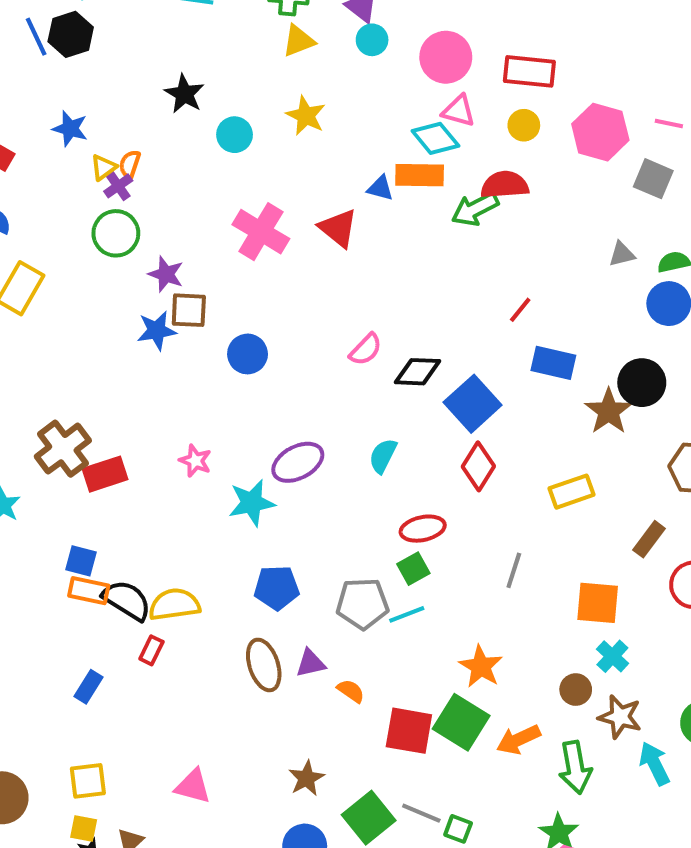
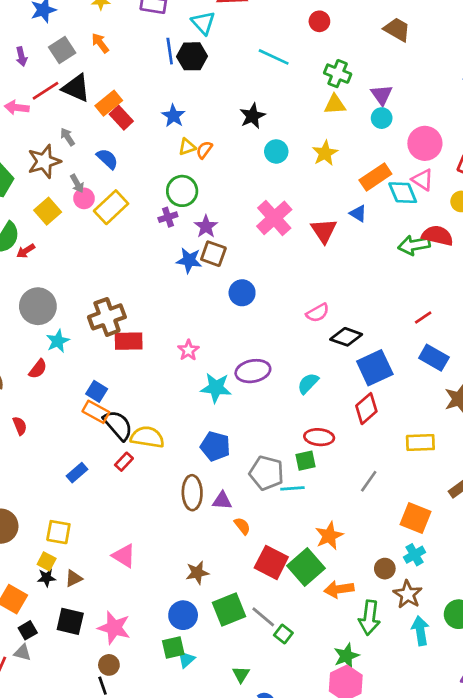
orange rectangle: (420, 175) -> (375, 177), moved, turned -52
purple cross: (118, 186) -> (168, 217), moved

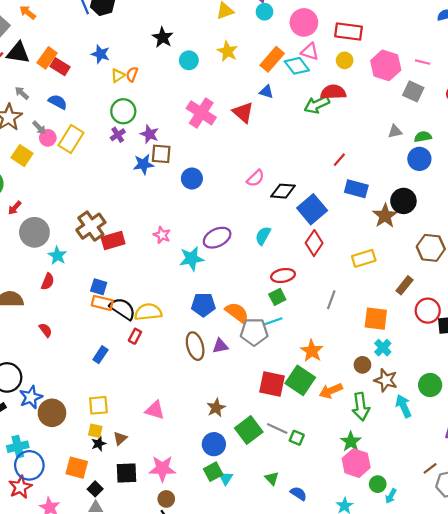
red arrow: (26, 251) -> (15, 208), moved
gray pentagon: (267, 473) -> (254, 332), moved
orange semicircle: (242, 526) -> (237, 313), moved, size x1.6

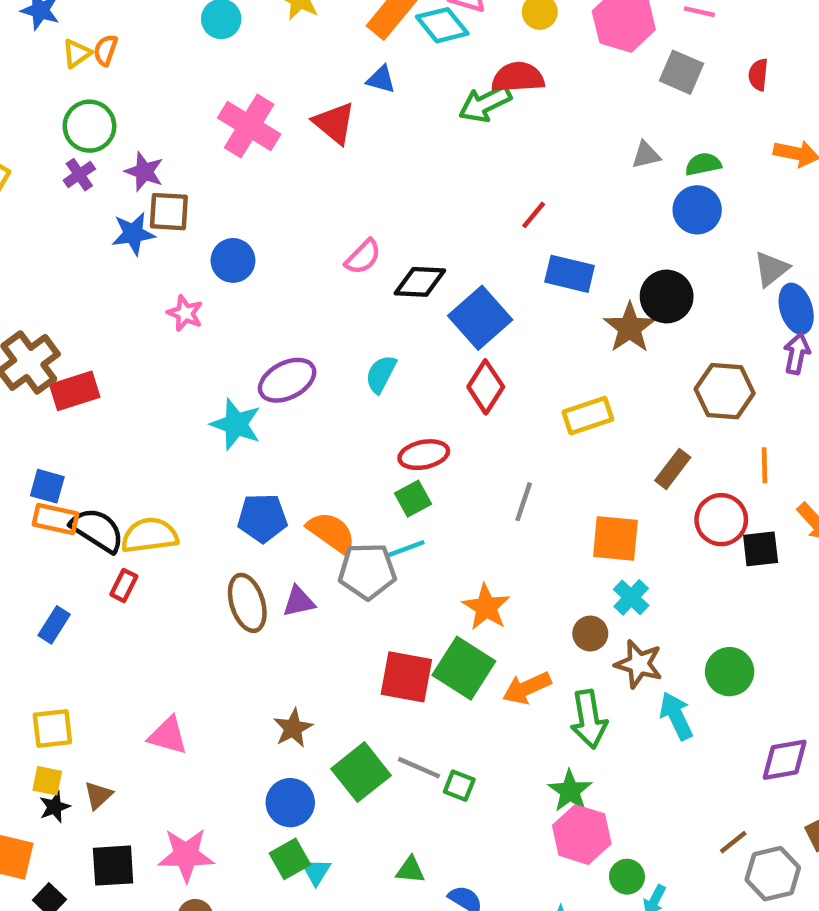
pink star: (162, 235) -> (185, 313), moved
cyan star: (192, 259) -> (236, 424), turned 30
green triangle: (272, 478) -> (410, 870), turned -40

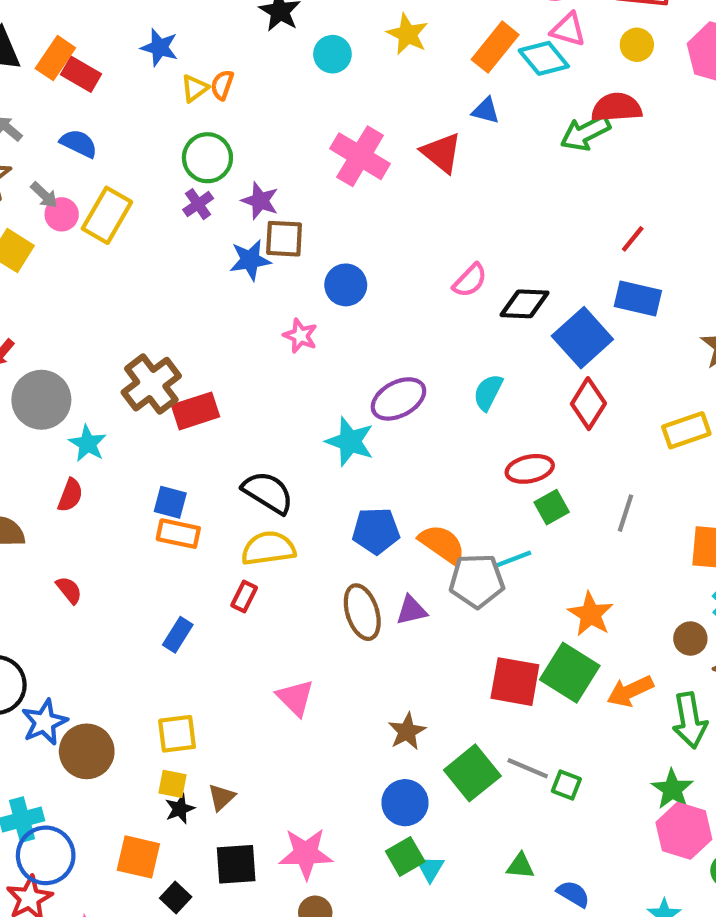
blue rectangle: (570, 274) -> (638, 299), moved
green square: (413, 499) -> (552, 507), moved
black semicircle: (97, 530) -> (268, 492), moved
pink triangle: (168, 736) -> (295, 698), moved, turned 30

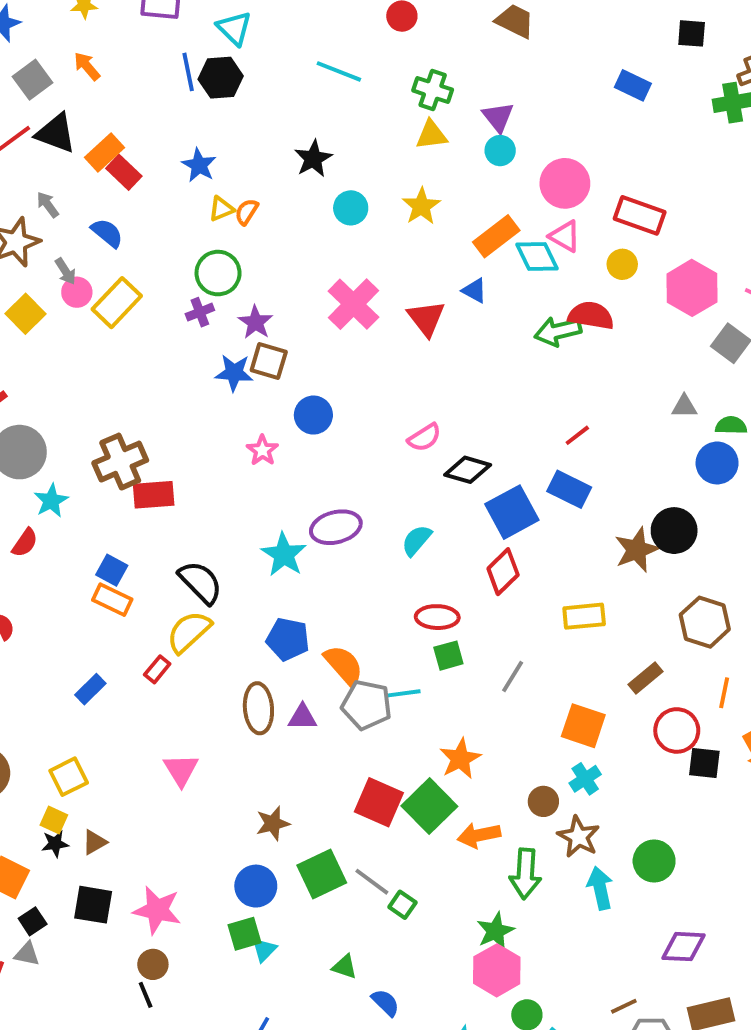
yellow semicircle: (268, 548) -> (189, 632), turned -48
yellow square: (177, 734) -> (69, 777), turned -33

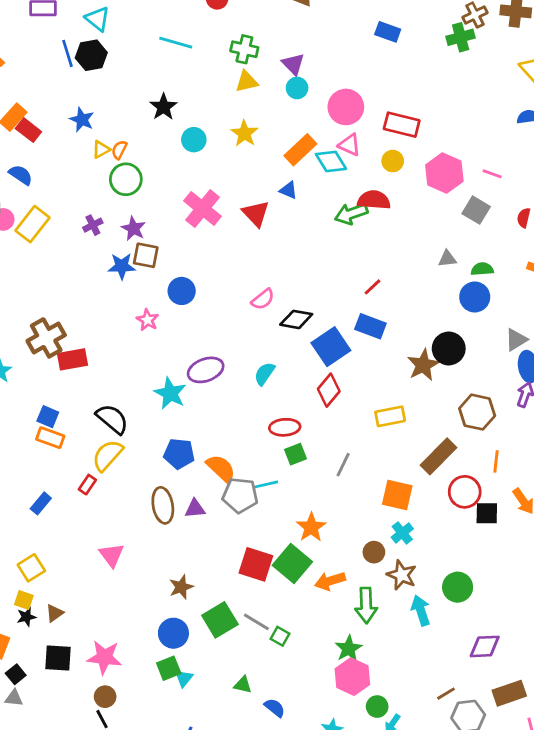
green circle: (218, 273) -> (126, 179), moved
brown rectangle: (646, 678) -> (439, 456), size x1.5

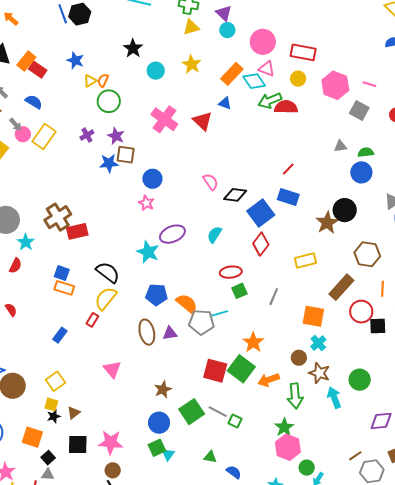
green arrow: (351, 214) -> (270, 101), moved
pink semicircle: (263, 299) -> (211, 182), turned -84
pink star: (147, 320) -> (146, 203), moved

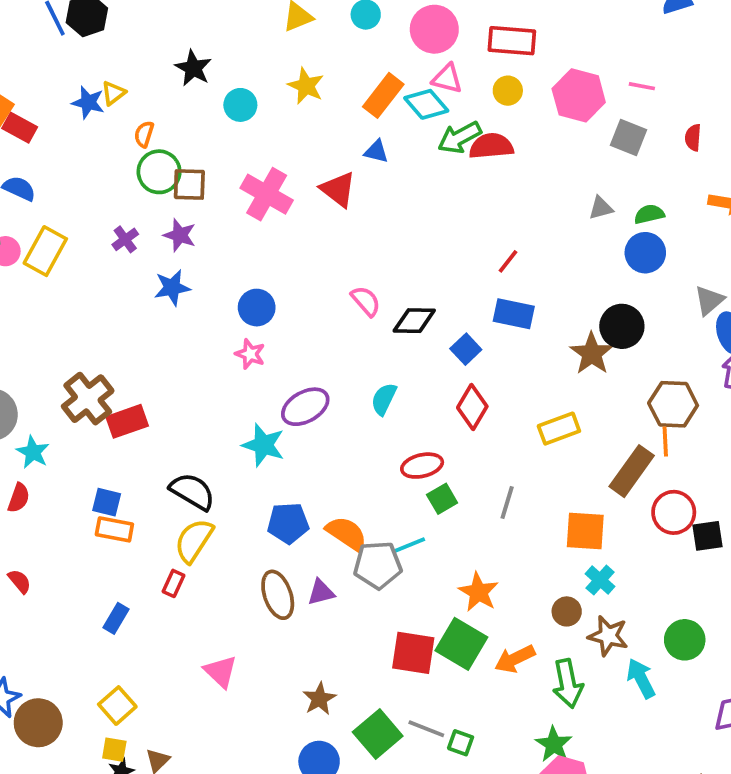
yellow triangle: (90, 81) -> (113, 93), moved
brown square: (126, 155) -> (189, 184), moved
blue square: (261, 213) -> (466, 349), size x0.6
orange line: (382, 289) -> (665, 441), moved

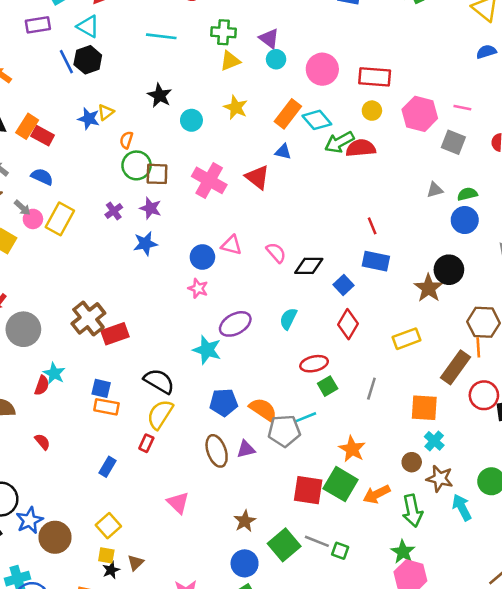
pink triangle: (447, 79) -> (231, 245), moved
red line: (508, 261) -> (372, 226), turned -60
cyan star: (33, 452) -> (54, 373), moved

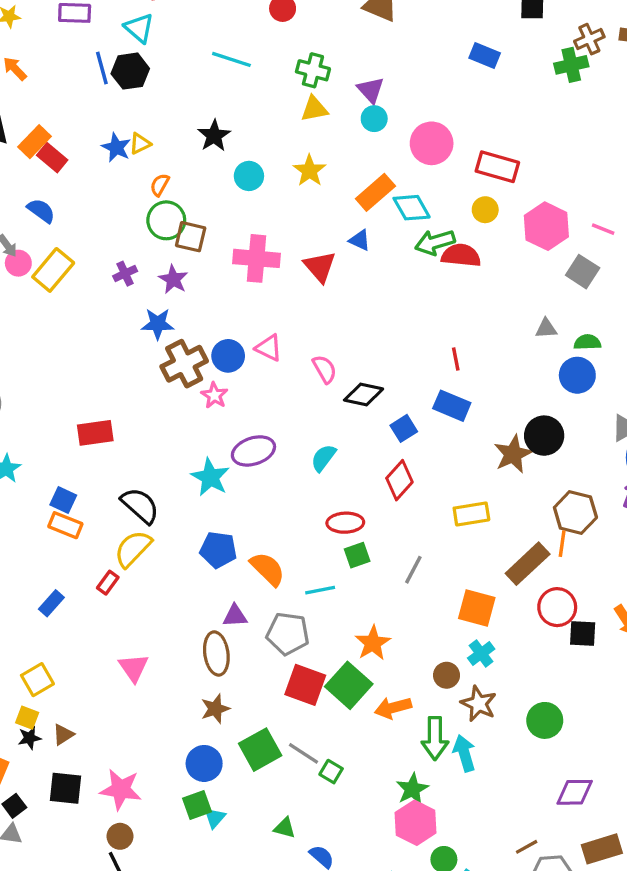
pink cross: (209, 180) -> (257, 258), turned -36
brown cross: (88, 318) -> (184, 364), moved
gray pentagon: (284, 431) -> (288, 634), moved
brown ellipse: (217, 451) -> (216, 654), moved
cyan arrow: (462, 507) -> (464, 753), moved

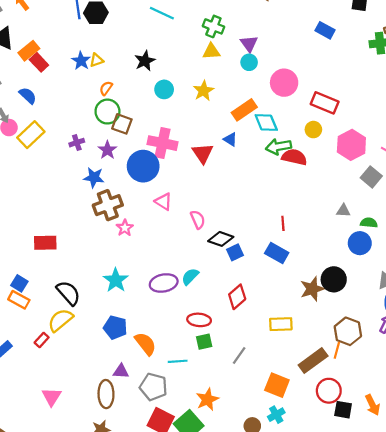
blue circle: (228, 356) -> (143, 166), moved, size x1.5
blue square: (404, 428) -> (235, 252), moved
purple ellipse: (253, 451) -> (164, 283), moved

